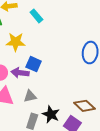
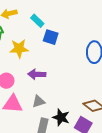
blue square: (34, 64) -> (51, 37), moved
purple arrow: (20, 73) -> (37, 74), moved

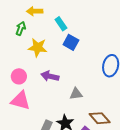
gray triangle: (39, 101) -> (76, 94), moved

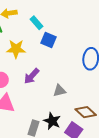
purple arrow: (50, 76) -> (32, 76), turned -54

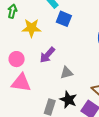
gray triangle: (59, 91) -> (67, 73), moved

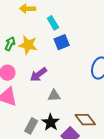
green arrow: (12, 11) -> (10, 44), moved
blue square: (64, 19) -> (62, 42), turned 35

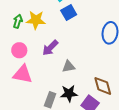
brown diamond: (85, 120) -> (103, 86), turned 30
black star: (51, 122) -> (69, 93), turned -30

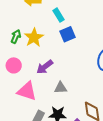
yellow star: (36, 20) -> (34, 38), turned 30
pink triangle: (23, 74) -> (27, 91), moved

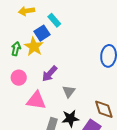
blue square: (67, 34) -> (42, 33), moved
gray triangle: (61, 88) -> (69, 91), turned -40

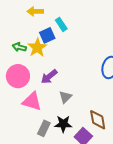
green arrow: (16, 49) -> (19, 47), turned -96
pink circle: (19, 78) -> (18, 76), size x1.5

